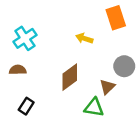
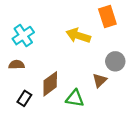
yellow arrow: (84, 38) -> (78, 36), size x1.5
brown diamond: (70, 77) -> (50, 84), moved
green triangle: (94, 107) -> (75, 98), moved

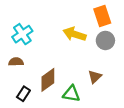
gray circle: (115, 61) -> (105, 40), moved

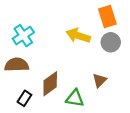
brown semicircle: (16, 62) -> (17, 65), size x1.5

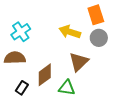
brown triangle: (100, 80) -> (79, 62), moved, size x1.5

